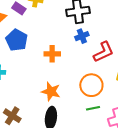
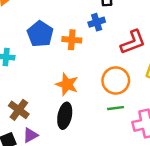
blue cross: (82, 36) -> (97, 22), moved
blue pentagon: (17, 40) -> (40, 34), moved

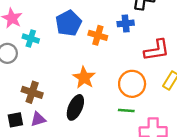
brown cross: (19, 110) -> (32, 92), turned -30

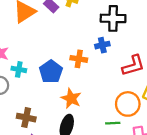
blue pentagon: (68, 23) -> (51, 72), moved
orange circle: (132, 84) -> (128, 104), moved

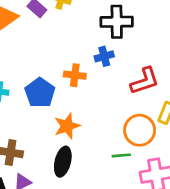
orange star: (71, 98) -> (67, 126), turned 30

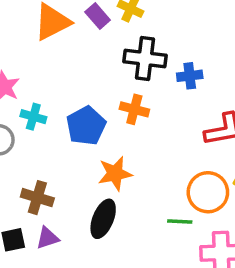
black cross: (117, 22) -> (145, 59), moved
blue cross: (104, 56) -> (190, 76), moved

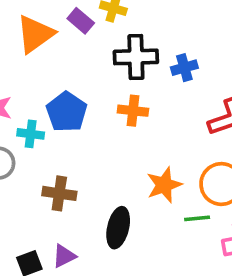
blue pentagon: (86, 126) -> (67, 112), moved
orange star: (115, 174) -> (164, 185), moved
brown cross: (37, 198) -> (59, 193), moved

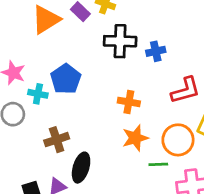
orange cross: (133, 111) -> (129, 102), moved
brown cross: (59, 193) -> (57, 140), turned -30
black ellipse: (118, 228) -> (81, 168), moved

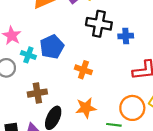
orange cross: (129, 102) -> (83, 70), moved
orange star: (135, 138) -> (86, 108), moved

